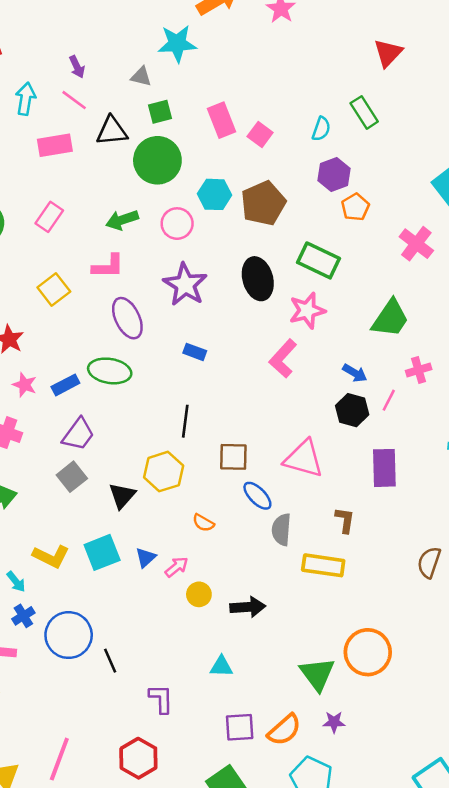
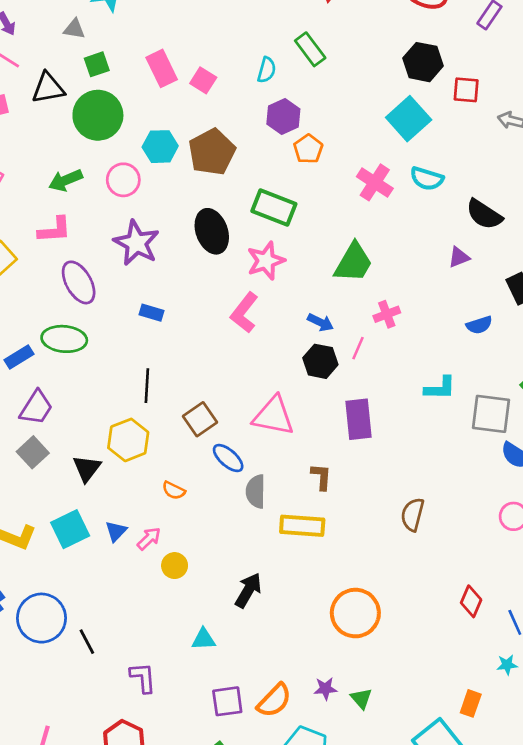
brown square: (233, 457) -> (200, 419), turned -32
black arrow: (248, 607) -> (248, 590), moved, turned -52
green triangle: (317, 674) -> (361, 698), moved, size x0.6

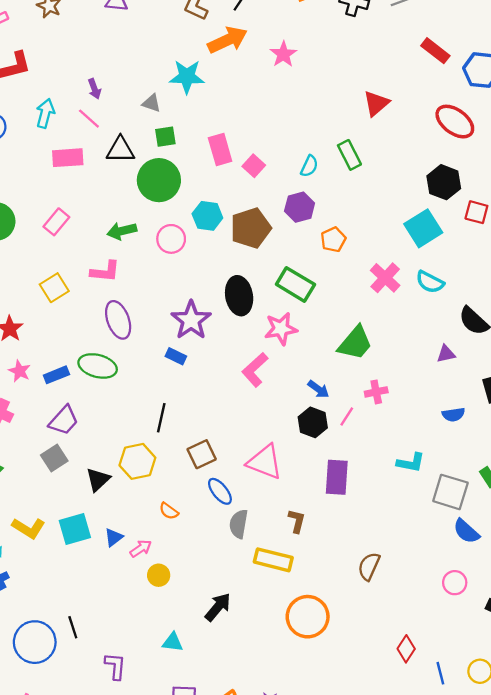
purple hexagon: (283, 117) -> (300, 207), moved
purple star: (136, 243) -> (191, 320), moved
orange circle: (355, 613) -> (308, 617), moved
blue circle: (41, 618) -> (35, 642), moved

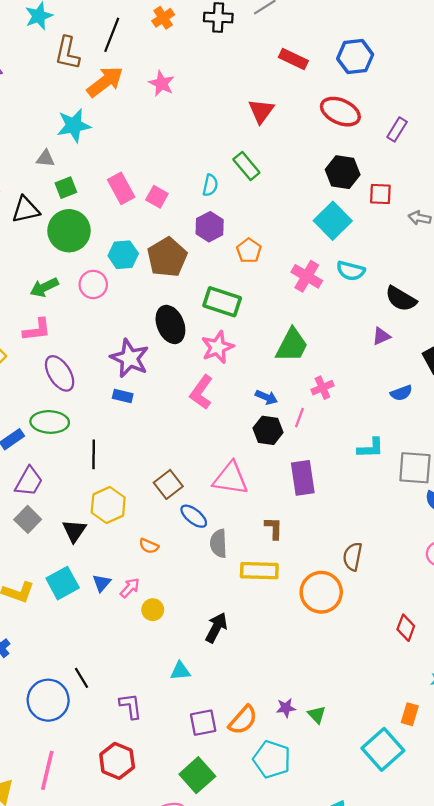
red rectangle: (435, 51) -> (293, 59), moved
black line: (161, 418) -> (94, 454), moved
orange circle: (308, 617) -> (321, 592), moved

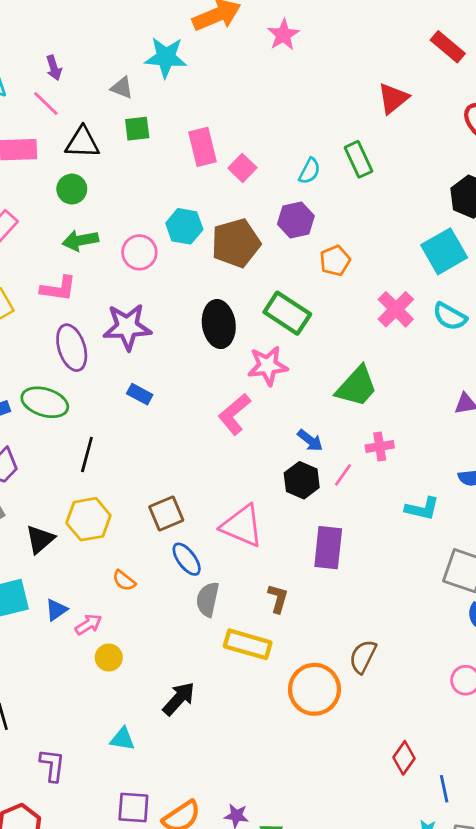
green circle: (69, 231) -> (72, 189), moved, size x0.6
purple star: (130, 358) -> (127, 327), moved, turned 30
cyan L-shape: (371, 448) -> (422, 509), moved

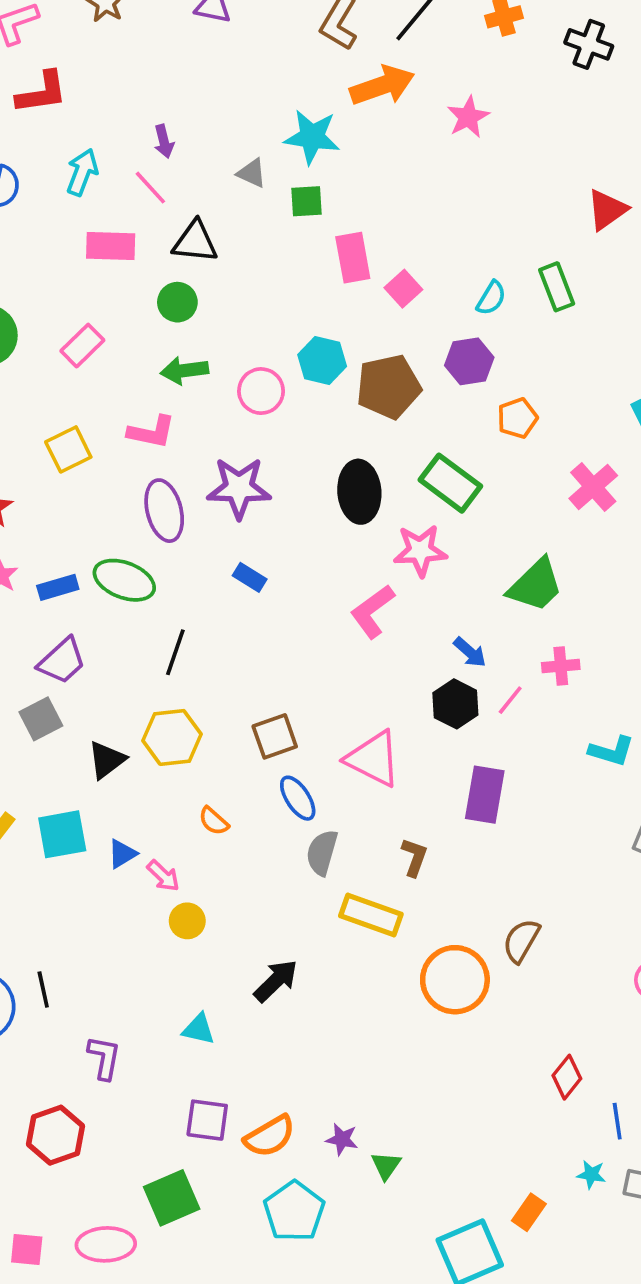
green square: (137, 129) -> (307, 201), moved
pink arrow: (88, 624) -> (163, 876), turned 72

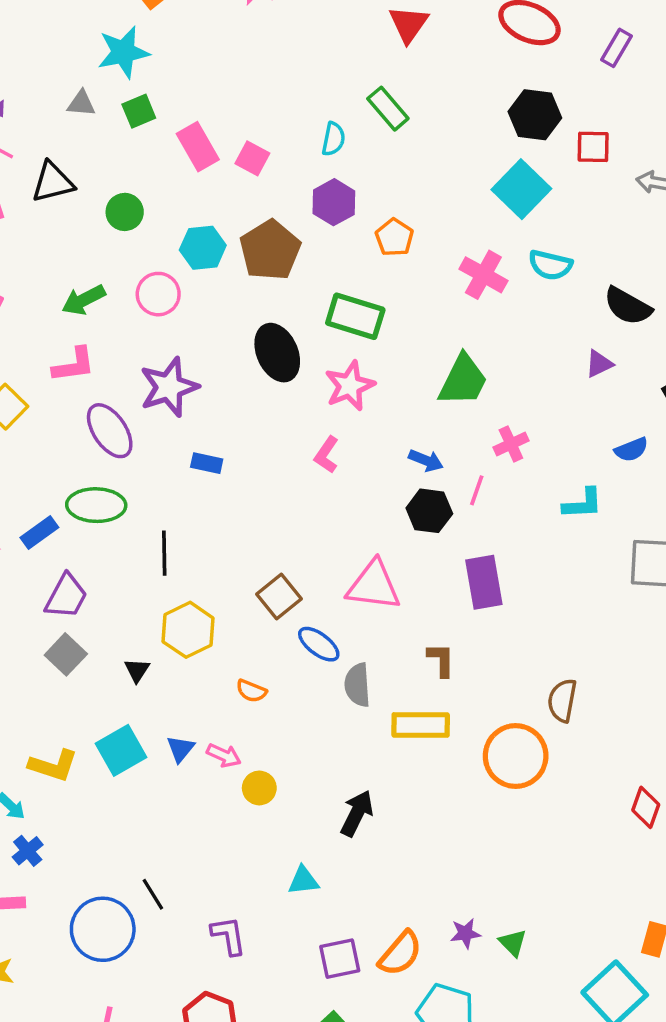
green circle: (177, 302) -> (125, 212), moved
pink L-shape: (372, 611) -> (327, 455), size x0.7
black triangle: (107, 760) -> (137, 670), size x0.7

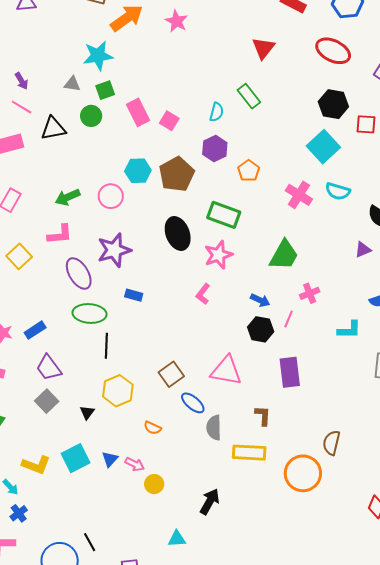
green circle: (125, 212) -> (91, 116), moved
green ellipse: (96, 505) -> (89, 313), moved
purple trapezoid: (66, 596) -> (49, 368), turned 112

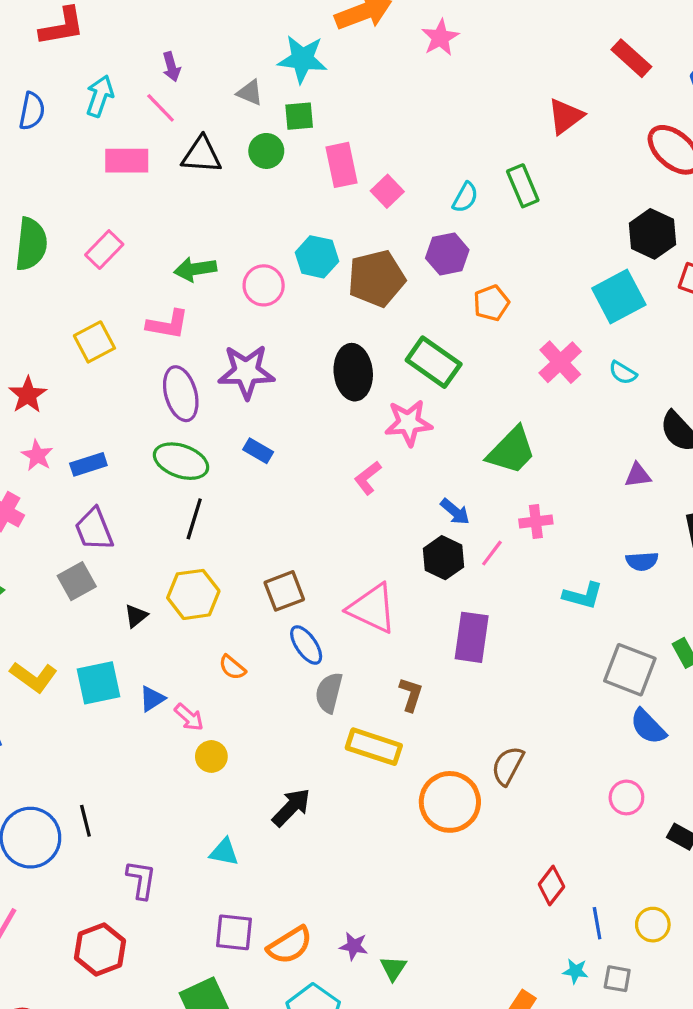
cyan semicircle: (338, 191) -> (623, 373), size x0.7

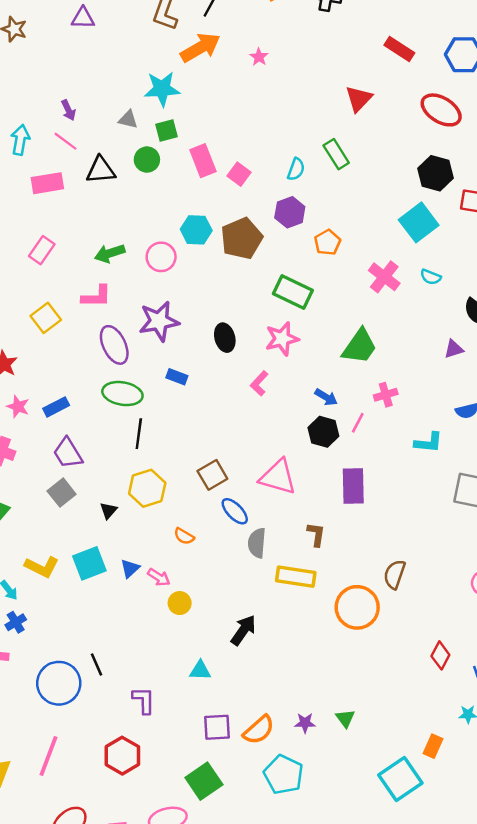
pink star: (440, 38) -> (259, 57), size x0.7
black ellipse: (353, 372) -> (225, 338), moved, size x0.7
green triangle: (393, 968) -> (345, 718), moved

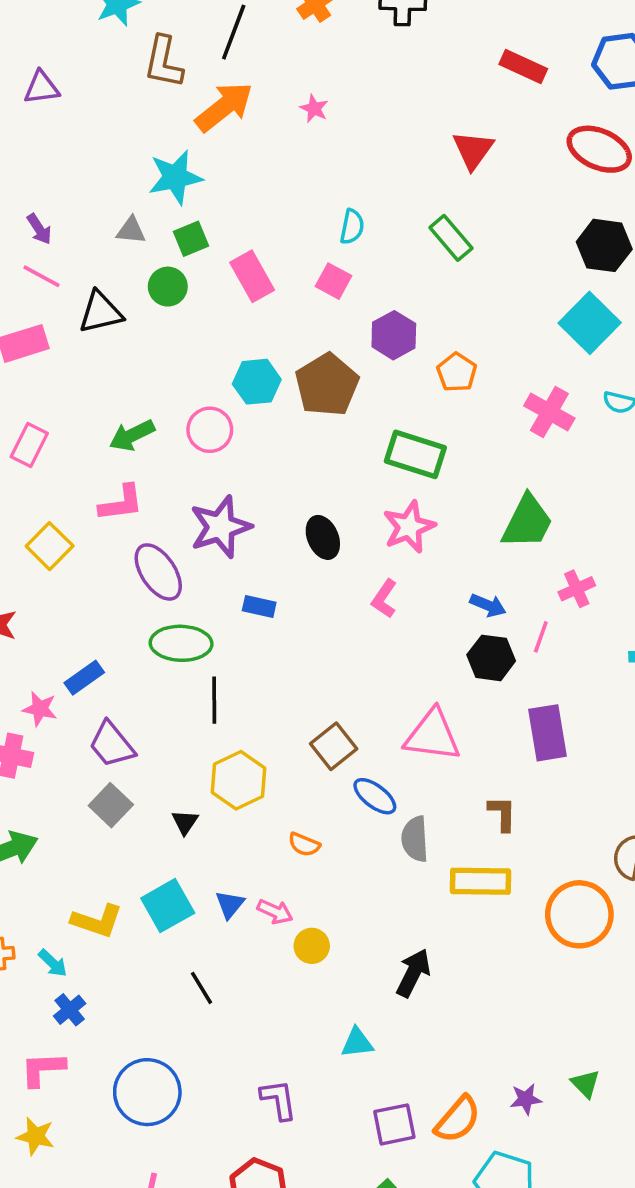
cyan semicircle: (296, 169) -> (352, 227), moved
pink square: (239, 174) -> (334, 281), moved
pink star: (18, 407) -> (40, 709), moved
black line: (96, 664) -> (201, 988), moved

